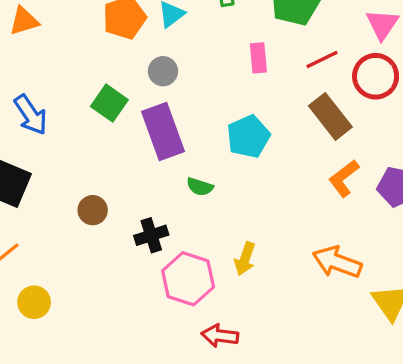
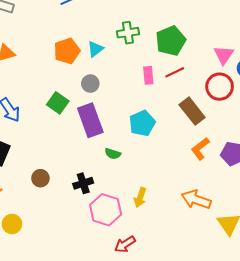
red line: (322, 59) -> (175, 72), moved
brown circle: (93, 210) -> (40, 178), moved
red arrow: (220, 336) -> (125, 244), turned -40

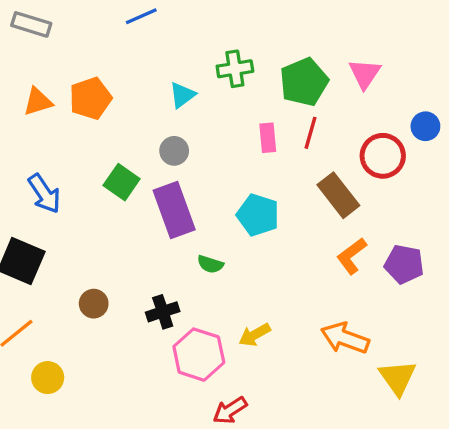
orange pentagon: (67, 51) -> (90, 98), moved
pink triangle: (224, 55) -> (365, 74), moved
red line: (175, 72) -> (310, 133), turned -48
cyan pentagon: (142, 123) -> (258, 215), turned -30
yellow arrow: (140, 198) -> (255, 335), turned 42

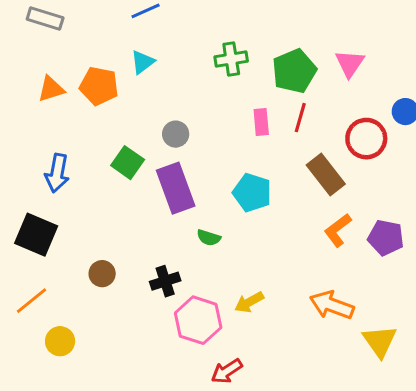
cyan triangle: (182, 95) -> (143, 62), moved
orange pentagon: (90, 98) -> (99, 86), turned 30
blue arrow: (44, 194) -> (57, 173), turned 45

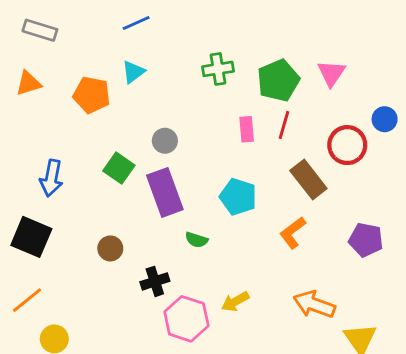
orange triangle: (51, 89) -> (28, 83), moved
orange L-shape: (338, 230) -> (293, 233), moved
brown circle: (102, 274) -> (110, 248), moved

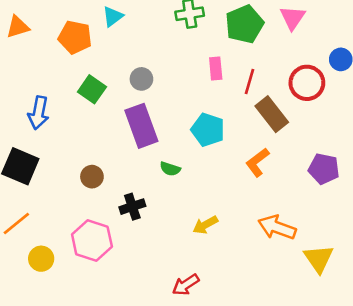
red line: (284, 125) -> (250, 82), moved
green square: (119, 168) -> (92, 89), moved
pink hexagon: (186, 319) -> (92, 240), moved

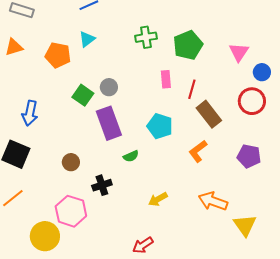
pink triangle: (293, 18) -> (239, 52), moved
red circle: (307, 83) -> (252, 101), moved
green square: (92, 89) -> (83, 95), moved
green semicircle: (170, 169) -> (131, 156), turned -42
yellow circle: (41, 259) -> (45, 236), moved, size x1.5

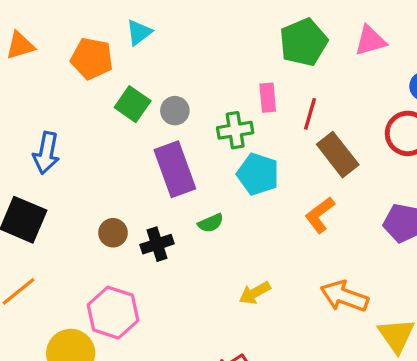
green cross: (146, 37) -> (235, 130), moved
pink triangle: (239, 52) -> (370, 41), moved, turned 40
green square: (83, 95) -> (133, 104), moved
black cross: (102, 185) -> (157, 244), moved

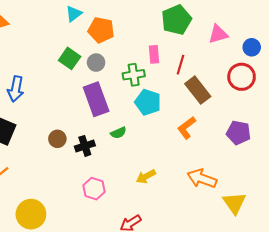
pink triangle: (370, 41) -> (218, 34), moved
orange pentagon: (92, 59) -> (101, 30), moved
pink hexagon: (113, 313) -> (94, 189), moved, size x0.7

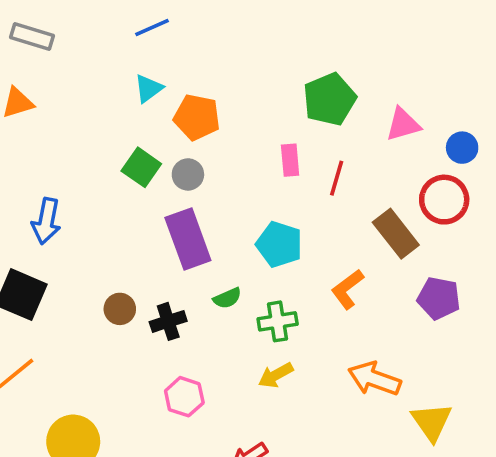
green cross: (134, 75) -> (278, 321), moved
brown rectangle: (198, 90) -> (396, 234), moved

